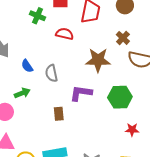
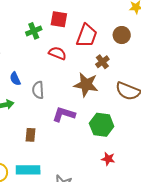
green cross: (38, 16) -> (34, 31), turned 35
brown cross: (123, 38) -> (102, 62), moved
brown rectangle: (59, 114) -> (30, 135), moved

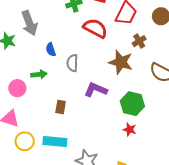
red semicircle: (57, 53) -> (95, 28), size x1.4
red star: (108, 159) -> (130, 130), moved

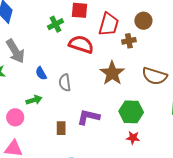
brown cross: (139, 41) -> (129, 41), moved, turned 32
brown star: (121, 62) -> (112, 73), turned 30
purple L-shape: (96, 90) -> (88, 117), moved

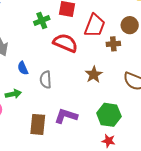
brown star: (112, 73) -> (94, 75), size x0.7
brown rectangle: (61, 128) -> (38, 124), size x1.5

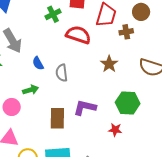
red star: (108, 141) -> (115, 130), moved

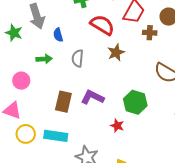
blue semicircle: (38, 63) -> (58, 35), moved
brown star: (109, 64) -> (116, 53), moved
green arrow: (31, 90) -> (44, 59), moved

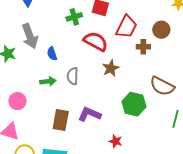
green arrow: (44, 59) -> (48, 81), moved
green hexagon: (135, 102) -> (134, 104), moved

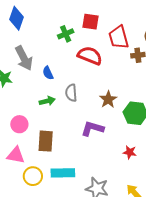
red trapezoid: (126, 27) -> (119, 37), turned 145
brown star: (111, 68) -> (108, 99), moved
brown rectangle: (61, 120) -> (46, 141), moved
red star: (116, 141) -> (130, 152), moved

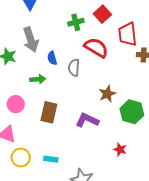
red square: (91, 22) -> (102, 14), turned 30
gray semicircle: (71, 93) -> (74, 68), moved
green arrow: (47, 101) -> (38, 79), moved
brown rectangle: (46, 141) -> (49, 112), moved
cyan rectangle: (63, 173) -> (51, 159), size x0.6

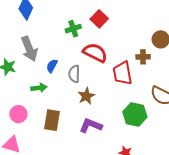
red trapezoid: (128, 34) -> (122, 73), moved
blue semicircle: (52, 58) -> (52, 66), turned 48
brown star: (107, 94) -> (86, 96), moved

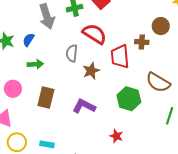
gray arrow: (29, 49) -> (47, 16), moved
blue semicircle: (52, 66) -> (28, 40), moved
brown star: (86, 96) -> (91, 71), moved

